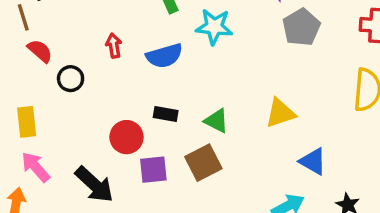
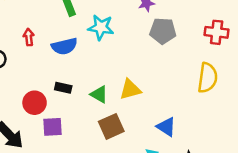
gray pentagon: (301, 27) -> (163, 31), turned 30
yellow triangle: (280, 113) -> (130, 89), moved
brown square: (203, 163) -> (111, 126), moved

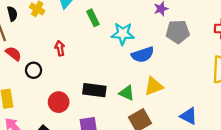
blue semicircle: (64, 46) -> (143, 55), moved
black rectangle: (63, 88) -> (94, 90), size x1.5
red circle: (35, 103) -> (59, 102), moved

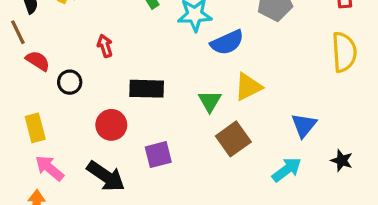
black rectangle: (94, 90) -> (147, 89), moved
green triangle: (127, 93) -> (210, 101), turned 42
blue triangle: (189, 116) -> (304, 125), turned 48

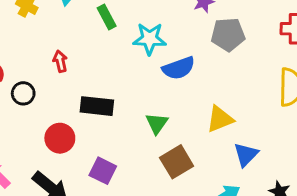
yellow triangle: (248, 87) -> (220, 119), moved
purple square: (158, 155) -> (103, 171), turned 36

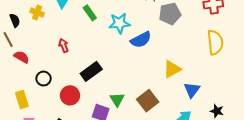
black circle: (23, 93) -> (44, 79), moved
black rectangle: (97, 106) -> (91, 71), turned -35
green triangle: (157, 123) -> (117, 99), moved

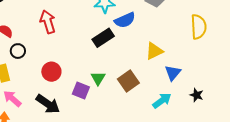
red arrow: (64, 46) -> (48, 22), size x1.6
black rectangle: (91, 71) -> (103, 38), moved
black circle: (44, 79) -> (18, 51), moved

